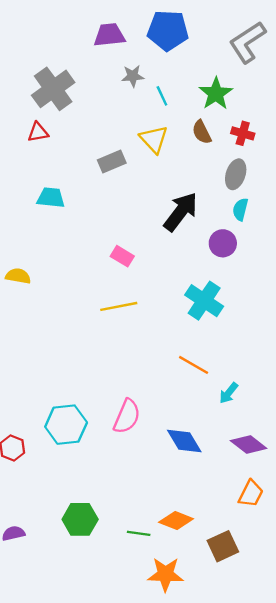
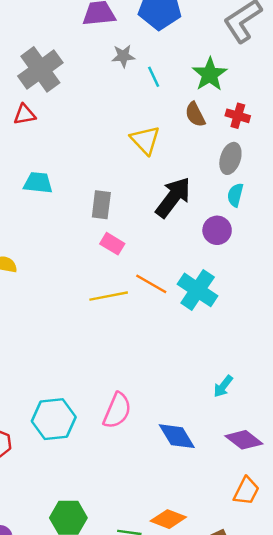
yellow triangle: (154, 139) -> (145, 140), moved
gray rectangle: (112, 161) -> (101, 205), moved, turned -60
orange line: (194, 365) -> (151, 284), moved

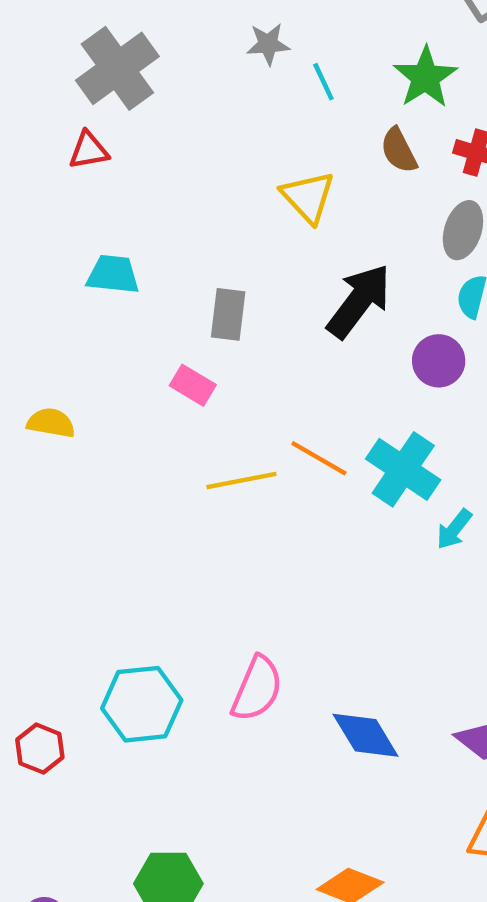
pink rectangle: (112, 244) -> (193, 385), moved
cyan arrow: (223, 386) -> (454, 529), moved

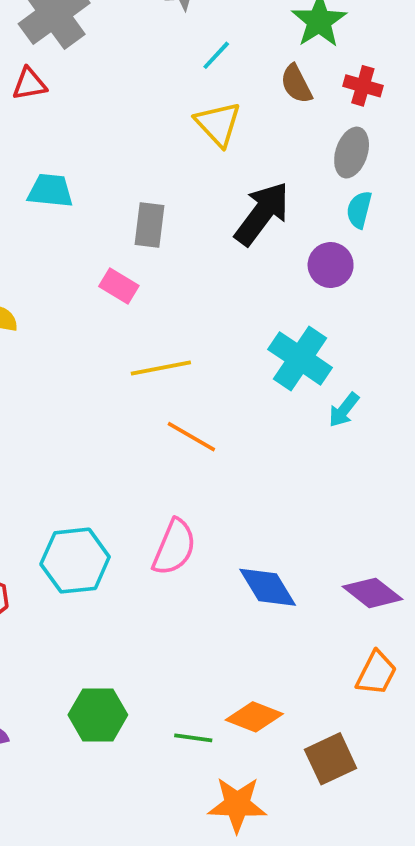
cyan line: (323, 82) -> (216, 55), moved, turned 68
orange line: (319, 458) -> (191, 437), moved

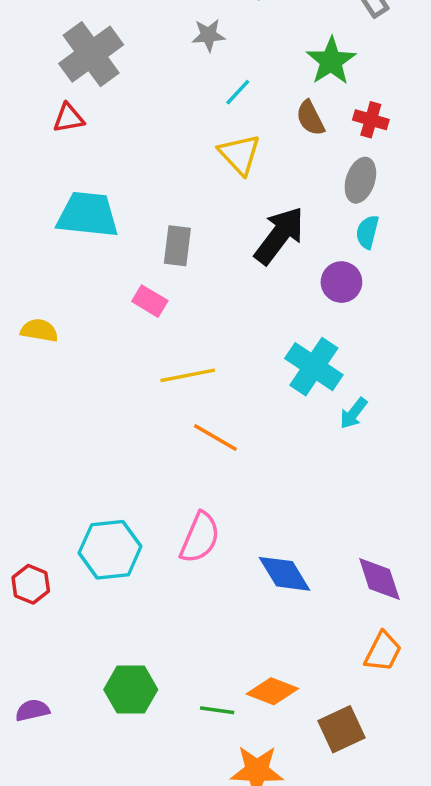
cyan trapezoid: (50, 191) -> (88, 215), size x1.5
purple diamond: (373, 593) -> (379, 579), turned 34

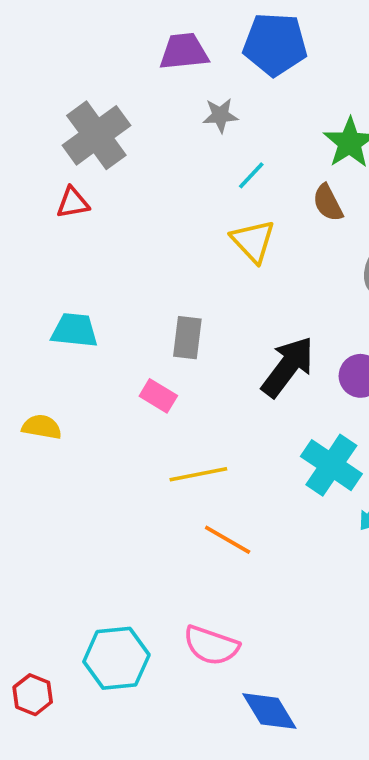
cyan trapezoid: (88, 215) -> (75, 330), moved, size x0.7
black arrow: (279, 235) -> (288, 367), moved
pink semicircle: (200, 538) -> (211, 645), turned 86
blue diamond: (284, 574) -> (269, 711), moved

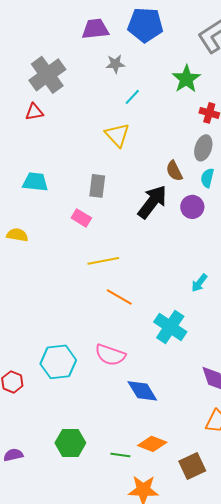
brown semicircle: (328, 203) -> (174, 171), moved
yellow triangle: (253, 241) -> (117, 135), moved
cyan cross: (331, 465) -> (170, 327), moved

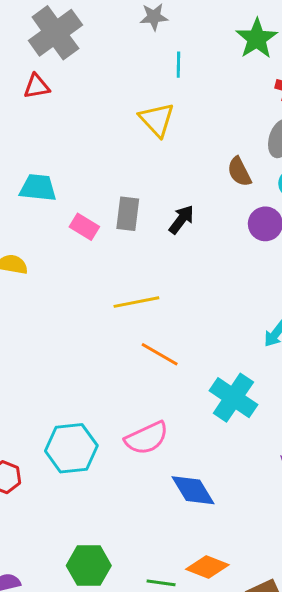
cyan line: (132, 97) -> (178, 65), turned -42
gray rectangle: (97, 186) -> (128, 214), moved
black arrow: (152, 202) -> (181, 220), moved, size x0.6
pink rectangle: (81, 218) -> (84, 227), moved
pink semicircle: (110, 355) -> (147, 438), turned -44

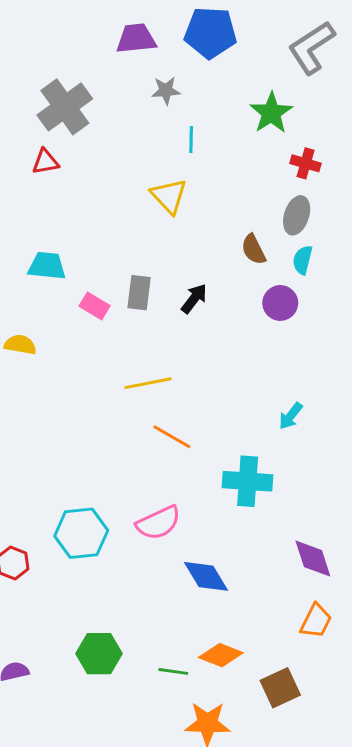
cyan cross: (233, 398) -> (248, 481), turned -30

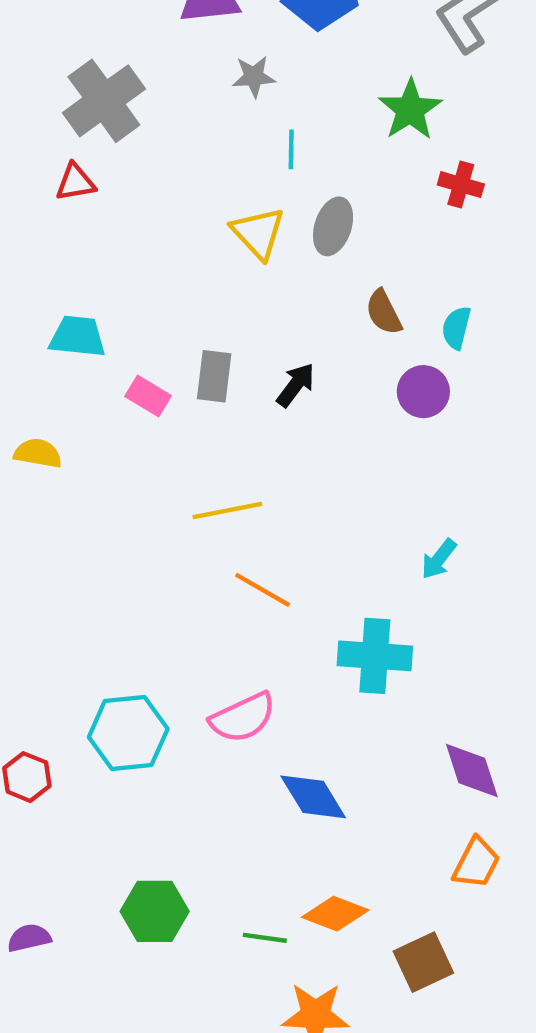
gray ellipse: (297, 215) -> (333, 226), moved

